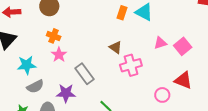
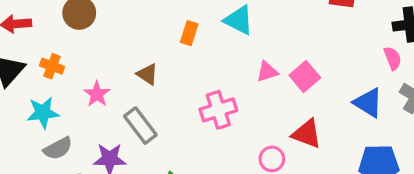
orange rectangle: (122, 13) -> (189, 33), moved
orange cross: (54, 36) -> (52, 66), moved
brown triangle: (116, 47) -> (147, 74), moved

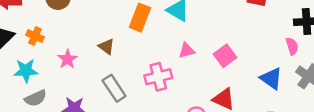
orange rectangle: (189, 33) -> (140, 18), size x1.5
pink triangle: (267, 72) -> (187, 51), moved
gray rectangle: (140, 126) -> (114, 88), moved

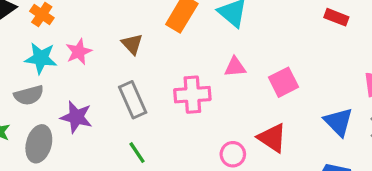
cyan star: (26, 71) -> (41, 58), moved

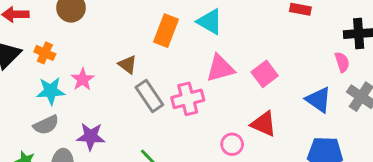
pink triangle: (235, 67) -> (220, 68), size x1.5
gray rectangle: (133, 100) -> (149, 96), moved

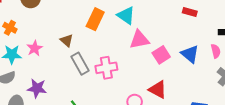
pink triangle: (220, 68) -> (139, 40), moved
blue triangle: (319, 100) -> (190, 54), moved

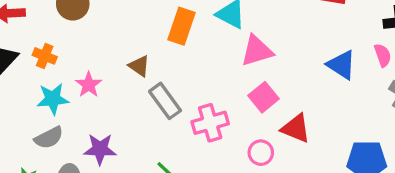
pink square: (161, 55) -> (264, 97), moved
pink cross: (106, 68) -> (210, 123), moved

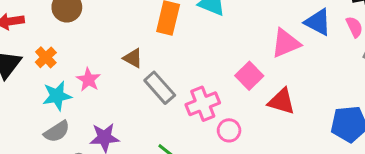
pink triangle: (257, 51) -> (286, 43), moved
orange cross: (45, 56) -> (46, 57), turned 30
blue triangle: (342, 65) -> (318, 22), moved
pink circle: (261, 153) -> (229, 130), moved

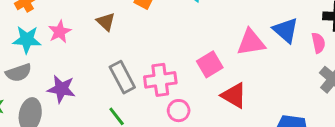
gray rectangle: (160, 88) -> (122, 77), moved

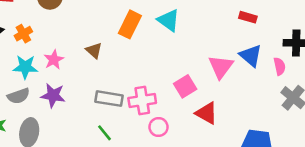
pink triangle: (251, 42) -> (221, 67), turned -44
gray rectangle: (122, 77) -> (109, 99), turned -52
purple star: (61, 89) -> (53, 95), moved

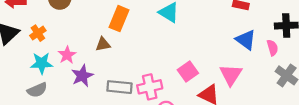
orange rectangle: (130, 24) -> (119, 19), moved
brown triangle: (94, 50) -> (103, 44), turned -49
pink triangle: (221, 67) -> (231, 75), moved
purple star: (53, 95) -> (82, 76), moved, turned -30

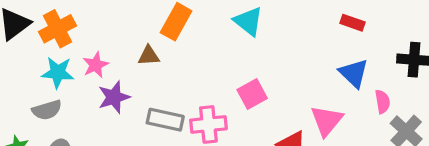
orange cross: (38, 33) -> (58, 29), size x1.5
pink semicircle: (272, 48) -> (382, 102), moved
pink square: (188, 71) -> (252, 94), moved

